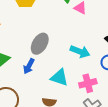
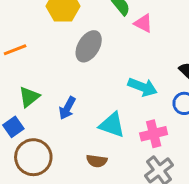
gray ellipse: (40, 44) -> (89, 46), moved

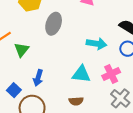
green triangle: (29, 97) -> (22, 50), moved
blue arrow: (67, 108) -> (38, 78), moved

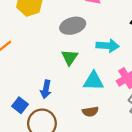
gray ellipse: (54, 24) -> (73, 26), moved, turned 60
green triangle: (22, 50) -> (70, 57), moved

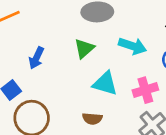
blue arrow: (46, 89) -> (36, 58), moved

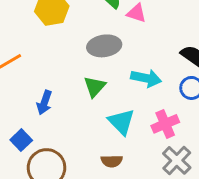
cyan triangle: (105, 84) -> (121, 122), turned 36

